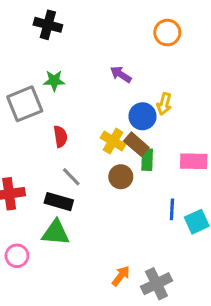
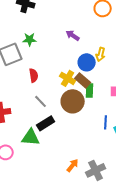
brown circle: (121, 177) -> (73, 101), size x1.5
black rectangle: (59, 202) -> (46, 123), moved, turned -48

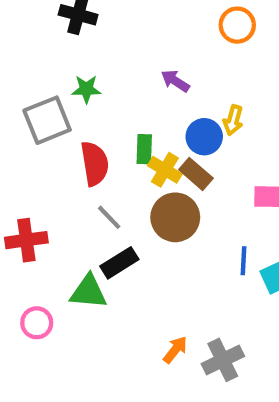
red semicircle: (34, 75) -> (95, 164), size x1.5
green rectangle: (90, 90) -> (144, 149), moved

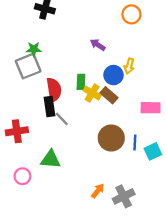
green star: (86, 89) -> (34, 49), moved
brown circle: (175, 217) -> (111, 138), moved
black rectangle: (119, 263) -> (49, 107), moved, turned -66

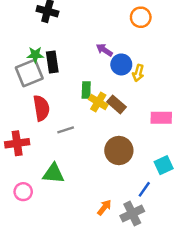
blue circle: (113, 75) -> (121, 64), moved
red semicircle: (54, 90) -> (41, 108), moved
black rectangle: (49, 107) -> (52, 62), moved
gray line: (62, 119) -> (66, 130), turned -64
blue line: (135, 142) -> (144, 189), moved, turned 32

